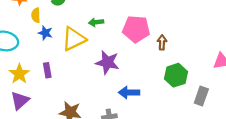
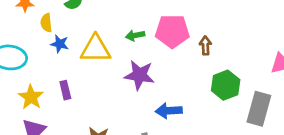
green arrow: (96, 22) -> (135, 35), moved
yellow triangle: (74, 39) -> (95, 49), turned 30
gray rectangle: (201, 96) -> (259, 109), size x1.4

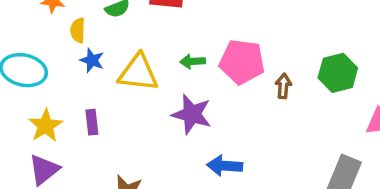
green hexagon: (226, 85) -> (338, 73), moved

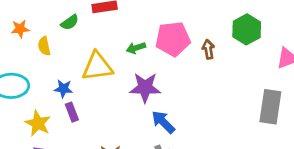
blue star: (92, 60) -> (63, 89), moved
blue arrow: (225, 166) -> (163, 122), moved, turned 55

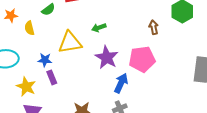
pink pentagon: (173, 39) -> (142, 59), moved
purple star: (145, 88) -> (107, 57), turned 30
blue arrow: (163, 122) -> (121, 83), turned 72

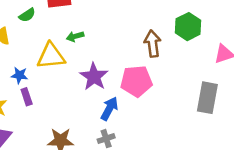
brown arrow: (154, 27) -> (153, 44), size x1.5
green arrow: (99, 28) -> (75, 36), moved

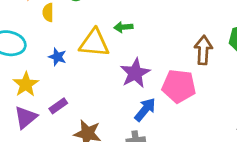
purple rectangle: (27, 97) -> (58, 106), moved, turned 63

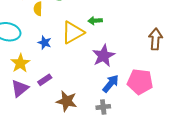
yellow triangle: (94, 43) -> (73, 32), turned -35
pink pentagon: (179, 86) -> (140, 82), moved

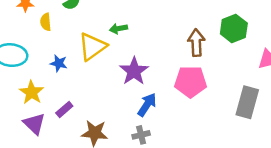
pink pentagon: (140, 82) -> (191, 82), moved
purple triangle: (20, 88) -> (34, 124), turned -30

